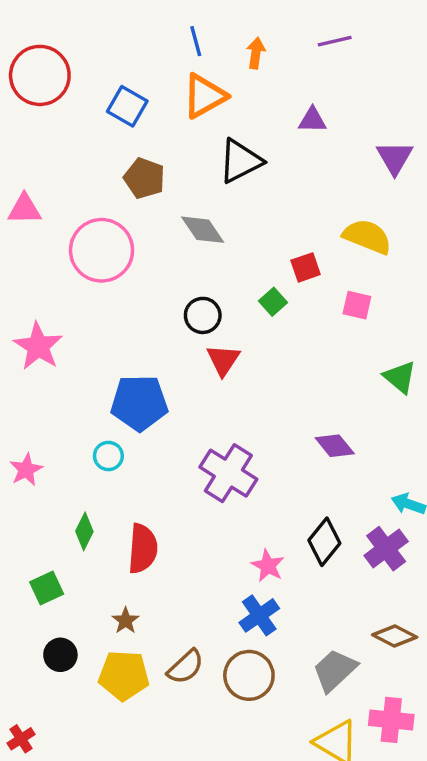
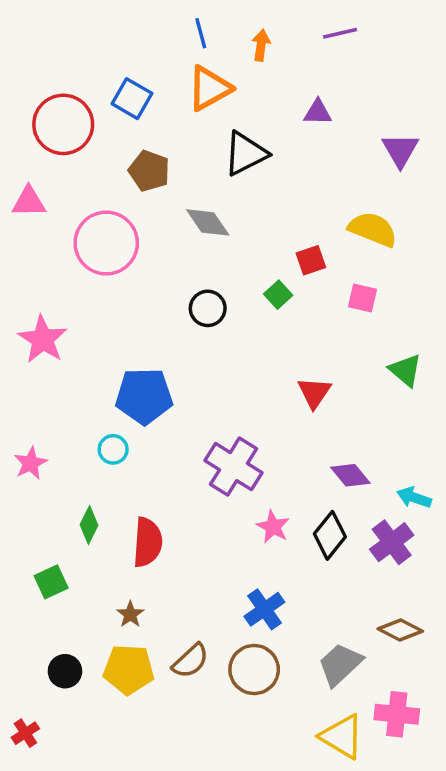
red circle: (40, 75) -> (63, 124), moved
red triangle: (223, 360) -> (314, 393), moved
purple diamond: (335, 446) -> (350, 475), moved
pink star: (268, 566) -> (273, 527), moved
black circle: (60, 655) -> (65, 671), moved

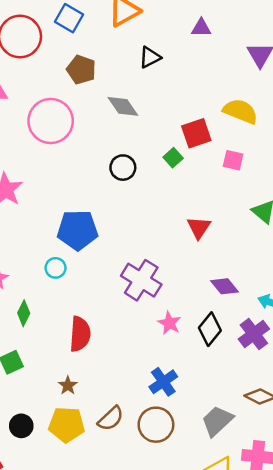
black triangle: (246, 154) -> (150, 57), size x0.7
red square: (311, 260) -> (196, 133), size x1.4
green diamond: (89, 525) -> (24, 313), moved

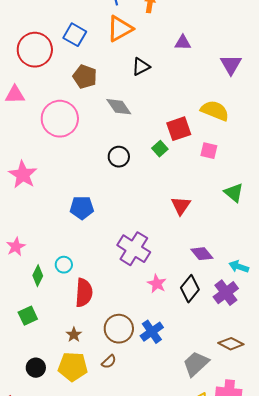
blue pentagon: (78, 230) -> (82, 208), size x0.7
cyan circle: (56, 268) -> (64, 265), moved
brown semicircle: (111, 419) -> (109, 362), size x0.7
brown circle: (156, 425) -> (119, 329), moved

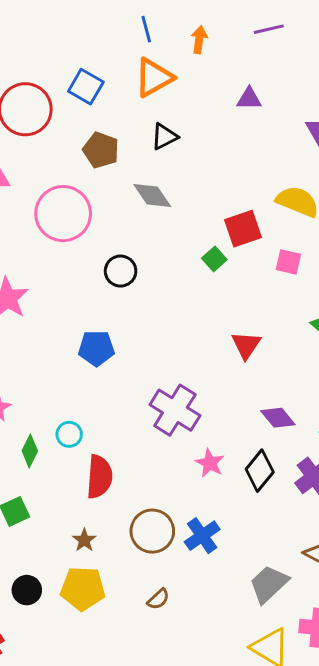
black triangle: (141, 67) -> (164, 136), moved
black circle: (119, 157) -> (121, 271), moved
brown semicircle: (109, 362) -> (158, 599), moved

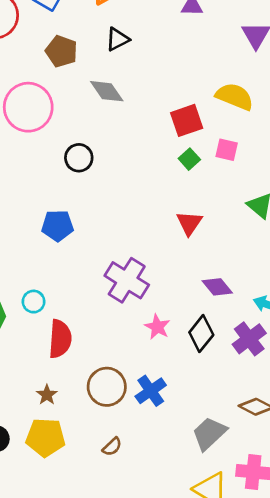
green square: (214, 259) -> (189, 159), moved

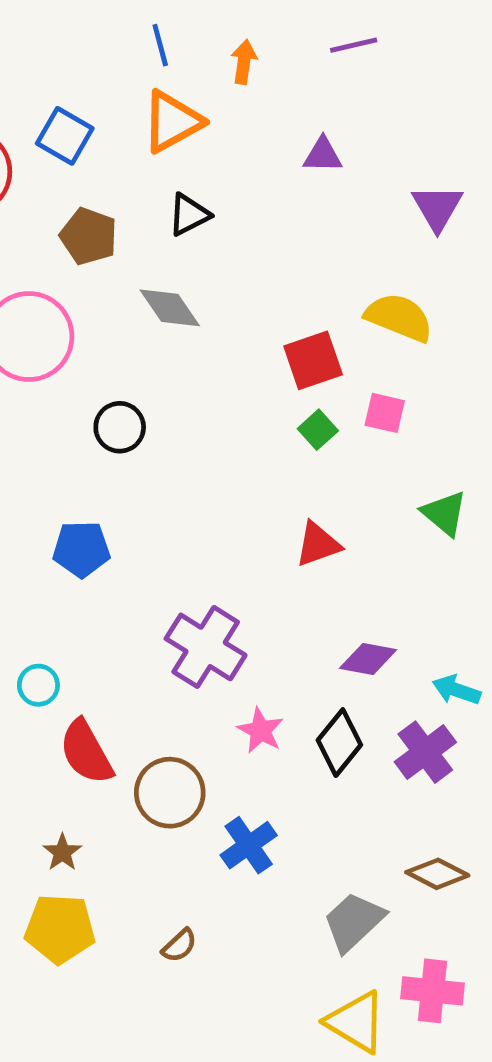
red triangle: (189, 223) -> (318, 544), turned 36
purple diamond: (217, 287) -> (368, 659), turned -40
red semicircle: (60, 339) -> (86, 752), turned 147
brown circle: (107, 387) -> (170, 793), moved

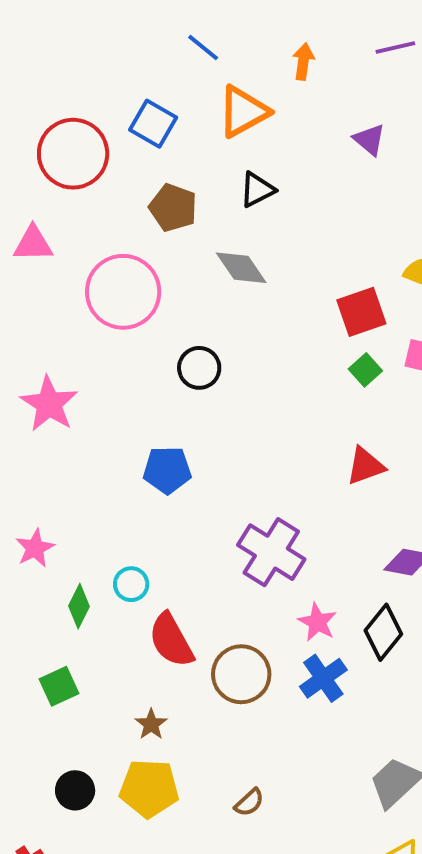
blue line: (160, 45) -> (203, 48), moved, turned -36
purple triangle: (323, 155) -> (369, 140), turned 39
blue cross: (249, 845) -> (323, 678), moved

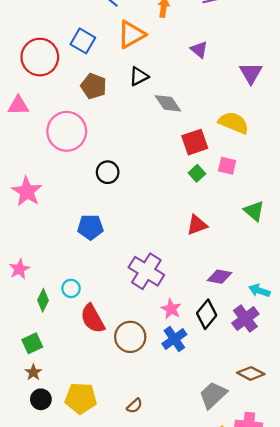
gray diamond: (241, 268) -> (168, 103), moved
brown star: (151, 724) -> (33, 372), moved

